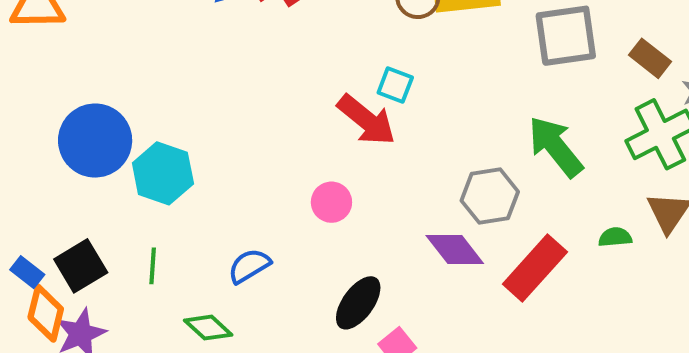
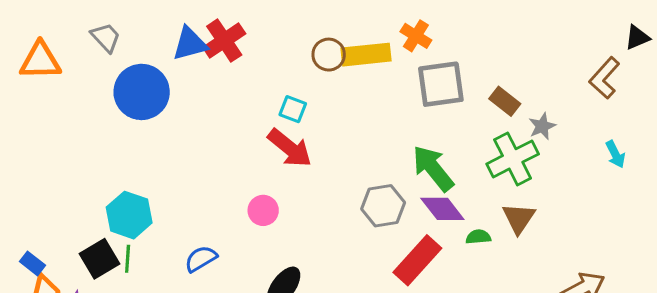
cyan square: (395, 85) -> (293, 109), moved
blue circle: (95, 141) -> (142, 92), moved
cyan hexagon: (163, 173) -> (129, 215), moved
purple diamond: (455, 249) -> (442, 209), moved
black square: (81, 266) -> (100, 259), moved

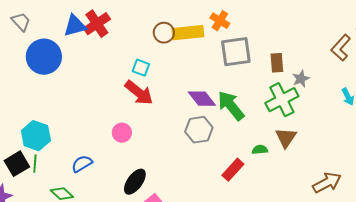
brown rectangle: (505, 101) -> (277, 63), turned 48
purple diamond: (442, 209) -> (202, 99), moved
red rectangle: (417, 260) -> (233, 170), moved, size x0.7

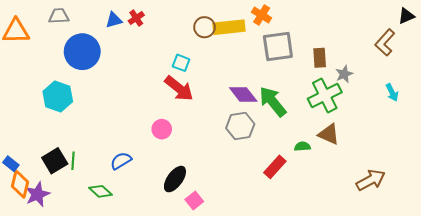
gray trapezoid: (21, 22) -> (59, 16), turned -50
red cross: (97, 24) -> (136, 18), size x0.6
blue triangle: (75, 26) -> (114, 20), size x0.7
cyan hexagon: (36, 136) -> (58, 97), moved
brown triangle: (286, 138) -> (329, 134), turned -40

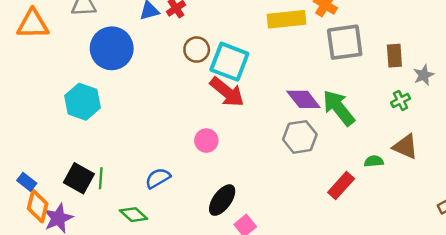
brown circle: (205, 27) -> (197, 50), moved
cyan square: (181, 63) -> (229, 62), size x1.8
green cross: (325, 95) -> (401, 101), size x0.5
black square: (55, 161) -> (79, 178), turned -30

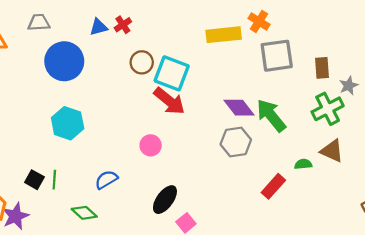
green cross: (401, 101) -> (328, 109), size x1.8
cyan hexagon: (83, 102) -> (68, 123), moved
black square: (79, 178) -> (34, 180), size x0.7

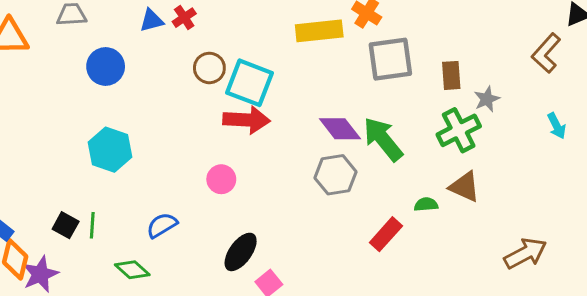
blue circle: (64, 61) -> (106, 66), size x0.7
red arrow: (169, 101) -> (247, 120), turned -36

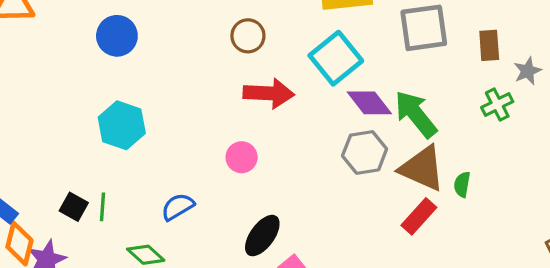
brown circle: (209, 68) -> (248, 36), moved
cyan square: (249, 83) -> (336, 58), moved, turned 30
green cross: (459, 130) -> (497, 105), size x0.7
brown triangle: (465, 187) -> (422, 168), moved, size x1.4
green semicircle: (426, 204) -> (462, 184), turned -75

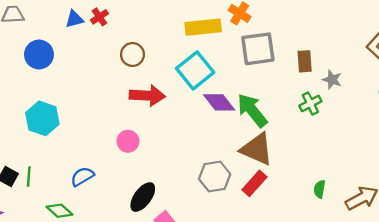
gray star: (528, 71) -> (332, 80), turned -30
gray hexagon: (365, 152) -> (215, 177), moved
green semicircle: (462, 184) -> (319, 189), moved

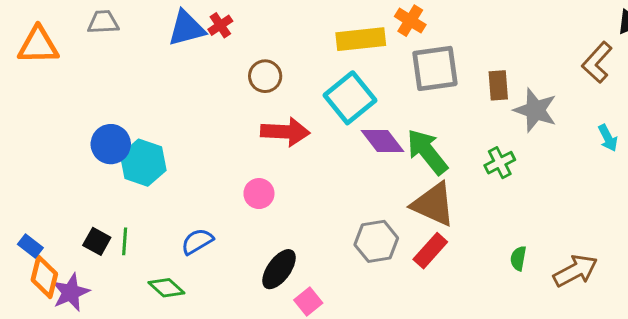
blue triangle: (74, 19) -> (186, 28), size x1.5
blue circle: (39, 54) -> (111, 144), moved
gray star: (332, 80) -> (535, 110), size x1.6
green cross: (310, 104) -> (500, 163), moved

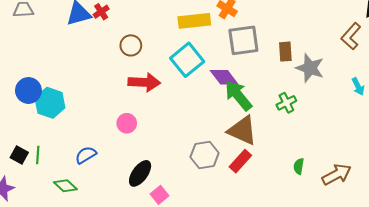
purple diamond: (382, 141) -> (224, 77), moved

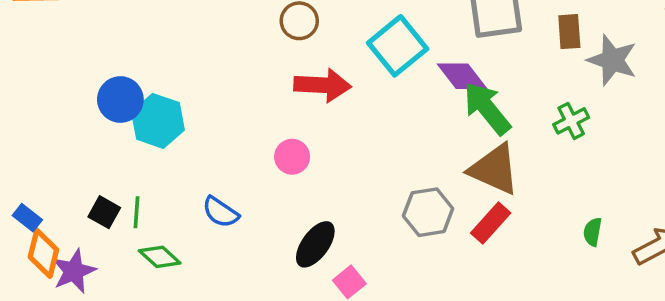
blue semicircle: (86, 155) -> (221, 212), turned -115
green diamond: (65, 186) -> (160, 257), moved

